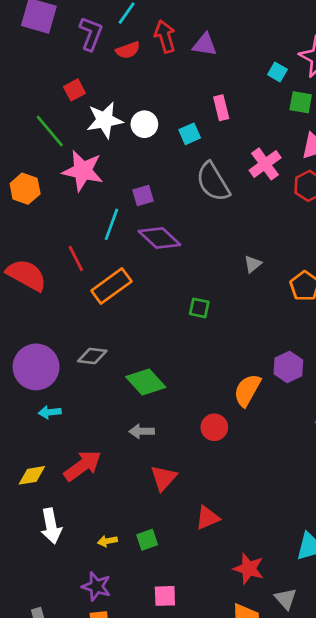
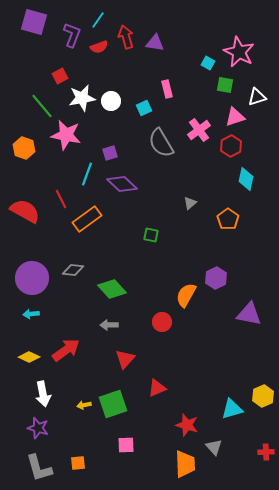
cyan arrow: (50, 412) -> (31, 314), moved
yellow diamond: (32, 475) -> (29, 357), turned 35
green square: (147, 540) -> (113, 404), size x1.8
purple star: (96, 586) -> (38, 428), moved

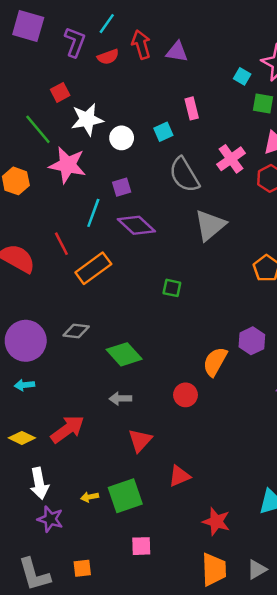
white circle: (111, 101) -> (122, 138), moved
gray triangle: (190, 203) -> (210, 225), moved, size x2.0
purple star: (38, 428) -> (50, 519), moved
gray triangle: (214, 447) -> (257, 569), moved, turned 42

